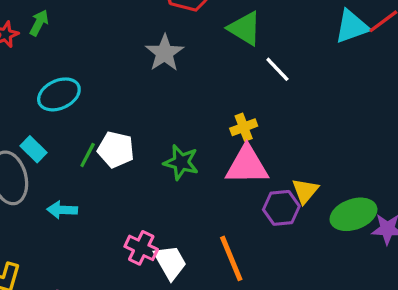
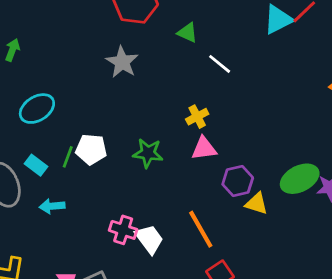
green triangle: (245, 28) -> (187, 33), size x0.7
cyan rectangle: (34, 149) -> (36, 165), moved
pink triangle: (247, 165) -> (204, 148), size x0.7
yellow triangle: (305, 191) -> (256, 203), moved, turned -45

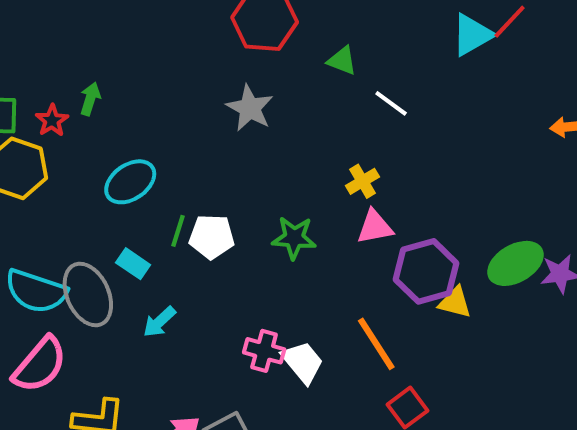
green line: (68, 157) -> (178, 231), moved
purple hexagon: (238, 181) -> (426, 271), size x1.4
cyan arrow: (52, 206) -> (159, 322), turned -35

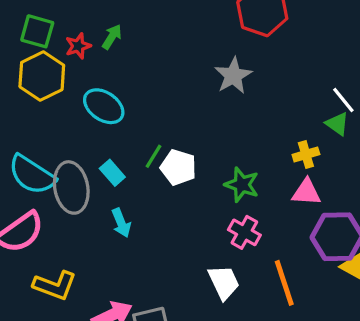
green triangle: (342, 61) -> (337, 124), moved
cyan ellipse: (130, 182) -> (104, 106), moved, turned 54
cyan arrow: (159, 322) -> (121, 223), turned -84
pink cross: (264, 351) -> (244, 232), moved

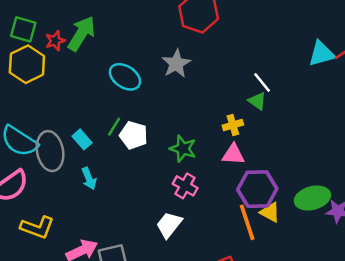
green arrow: (112, 37) -> (81, 34), size x1.8
cyan ellipse: (104, 106) -> (125, 77), moved
white trapezoid: (224, 282) -> (169, 225), turned -116
orange line: (284, 283) -> (247, 222), moved

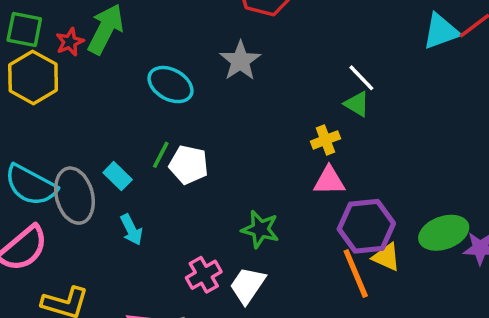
green star: (183, 149) -> (260, 229), moved
pink cross: (185, 186) -> (204, 275), moved, turned 35

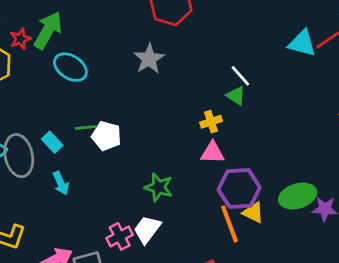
cyan triangle: (441, 31) -> (302, 43), turned 32
cyan ellipse: (170, 85) -> (70, 67), moved
green line: (161, 155) -> (86, 128), turned 55
pink cross: (204, 275) -> (120, 236), moved

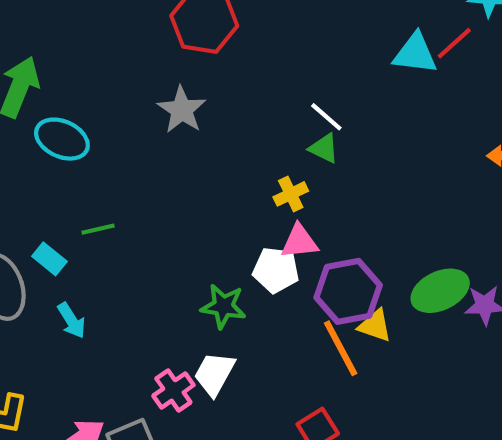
white pentagon: (106, 136) -> (276, 270), moved

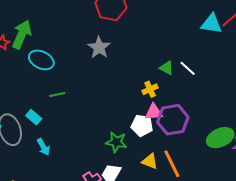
white line: (326, 117) -> (188, 68), moved
green line: (98, 229) -> (57, 95), moved
purple hexagon: (348, 291) -> (173, 120), moved
yellow triangle: (375, 326) -> (150, 161), moved

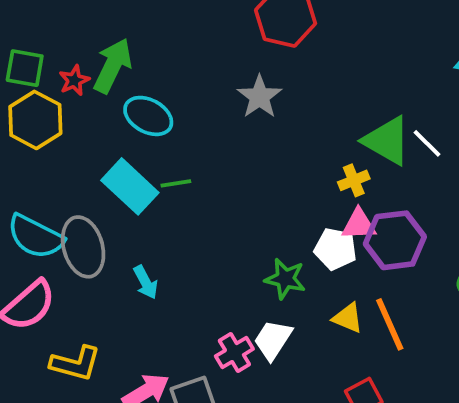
green triangle: (167, 68) -> (387, 141), size x1.8
cyan rectangle: (34, 117) -> (130, 186), moved, size x1.8

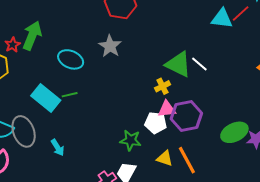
cyan ellipse: (148, 116) -> (71, 59), moved

